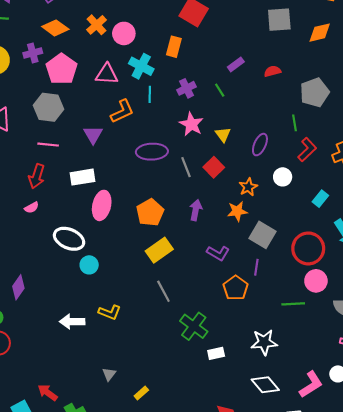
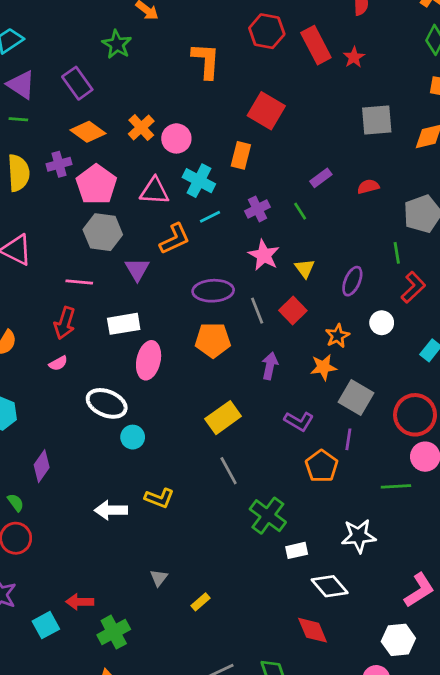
cyan line: (150, 94) -> (210, 217), turned 63
gray hexagon: (48, 107) -> (103, 232), moved
orange pentagon: (150, 212) -> (213, 340), moved, turned 30
white diamond: (265, 385) -> (330, 586), moved
red arrow: (48, 393) -> (80, 602), turned -36

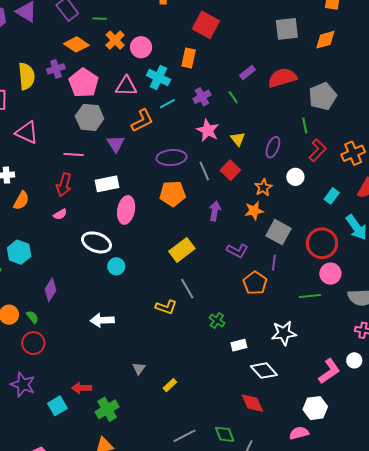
green line: (18, 119) -> (100, 19), moved
red semicircle: (368, 187) -> (282, 78), size x1.8
yellow L-shape: (159, 498) -> (166, 307), moved
green cross: (268, 516) -> (217, 320), size x0.6

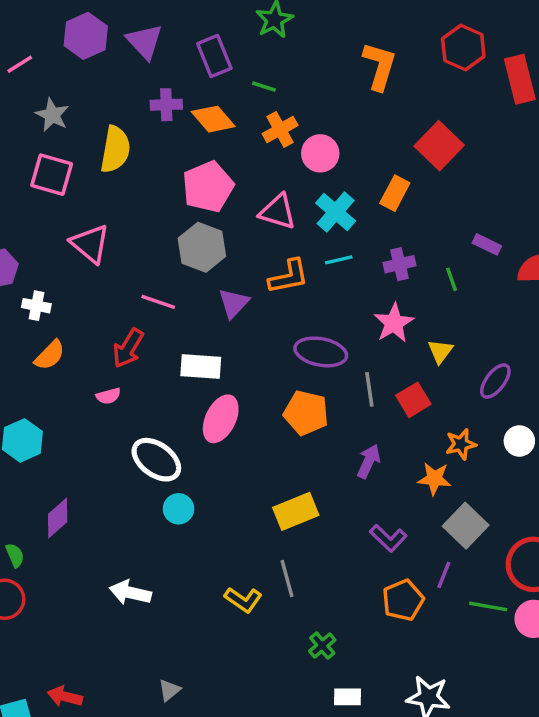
purple cross: (56, 69) -> (166, 105), moved
purple rectangle: (248, 73) -> (487, 244), turned 49
green line: (310, 296) -> (488, 606), moved

